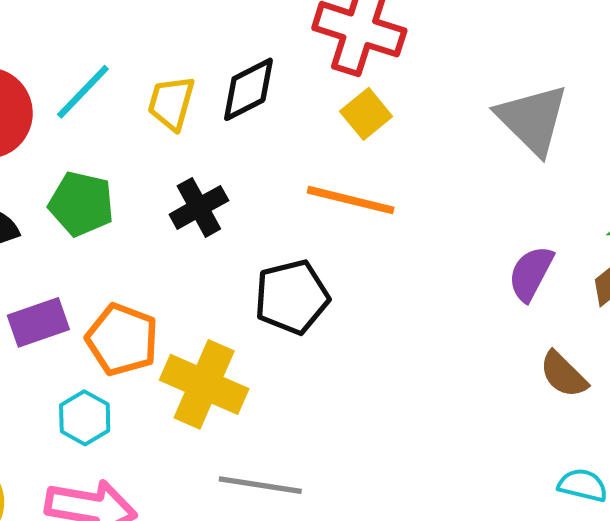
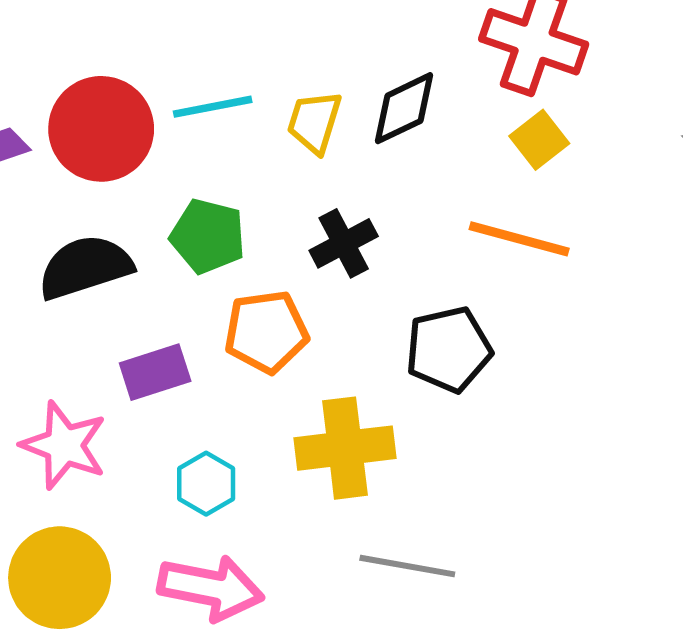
cyan line: (83, 92) -> (213, 107), turned 34
orange pentagon: (122, 339) -> (266, 332), moved, turned -30
yellow cross: (204, 384) -> (345, 448), turned -32

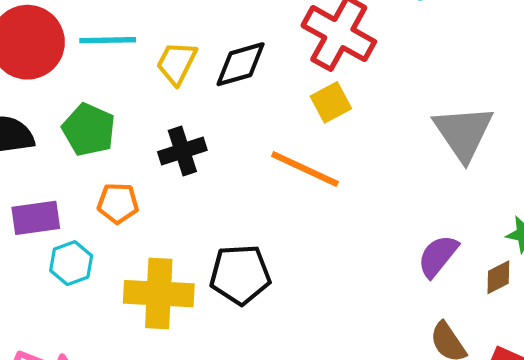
orange pentagon: (266, 332) -> (118, 203), size x0.7
black pentagon: (449, 349) -> (240, 275), moved
cyan hexagon: (206, 484) -> (71, 263), moved

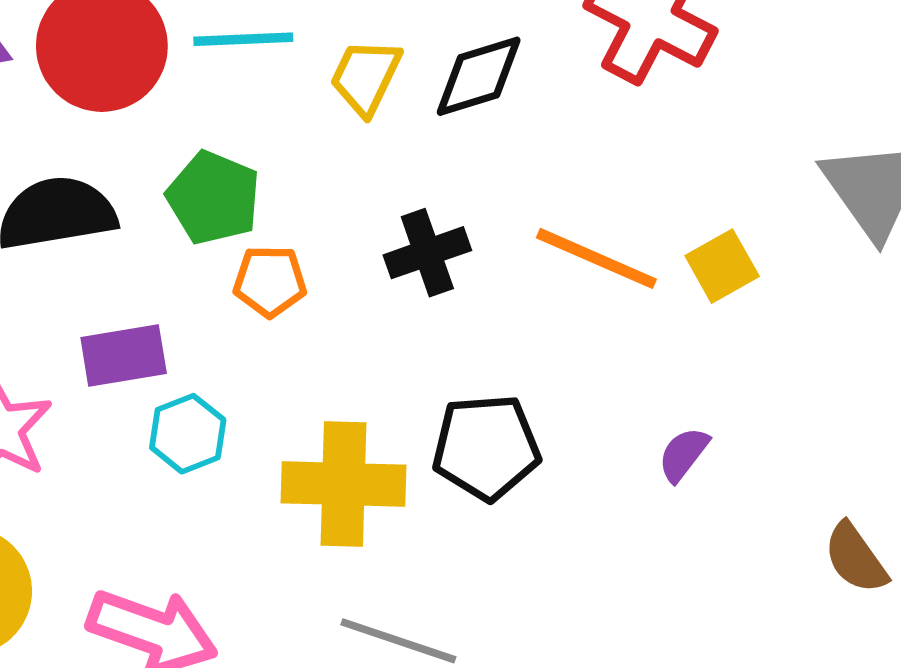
yellow square: (331, 102) -> (722, 266), moved
black cross: (182, 151) -> (427, 253), moved
orange pentagon: (118, 203) -> (270, 281), moved
purple semicircle: (438, 256) -> (683, 454), moved, size x0.7

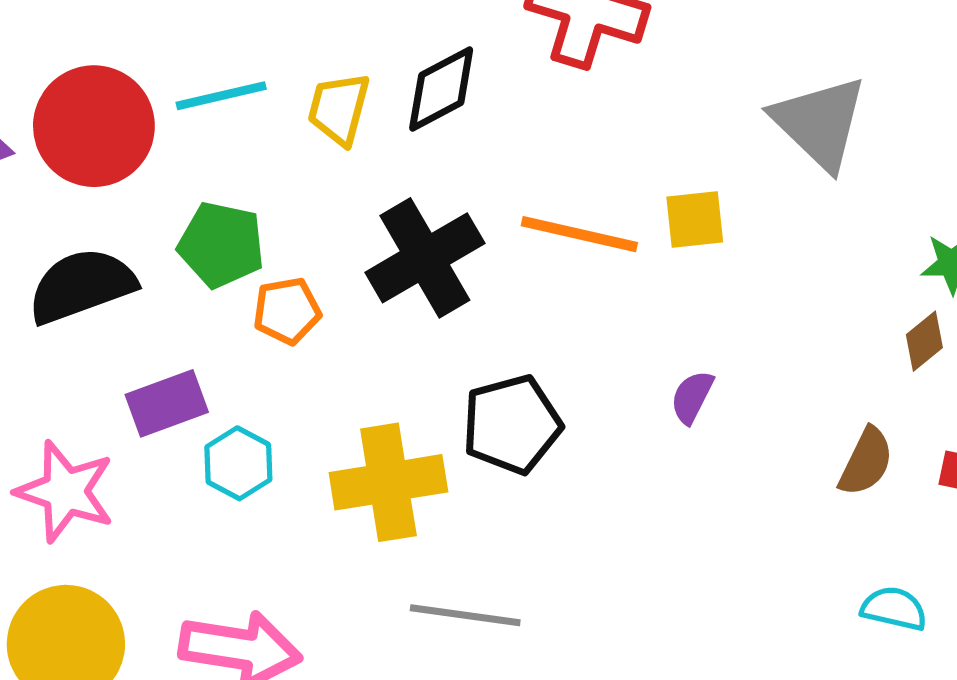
black cross: (427, 253) -> (425, 258), size x1.5
yellow square: (722, 266) -> (695, 219), turned 34
brown semicircle: (856, 558) -> (866, 462), turned -108

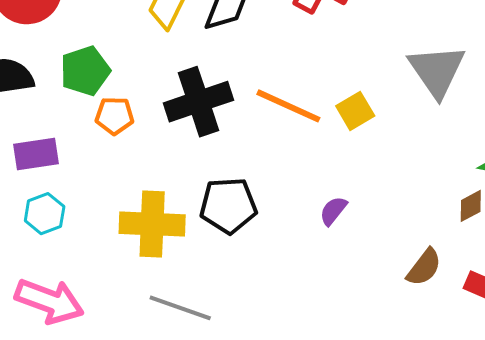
yellow square: (695, 219) -> (355, 111), turned -36
green pentagon: (221, 245) -> (85, 71), turned 30
cyan hexagon: (238, 463) -> (45, 214), moved

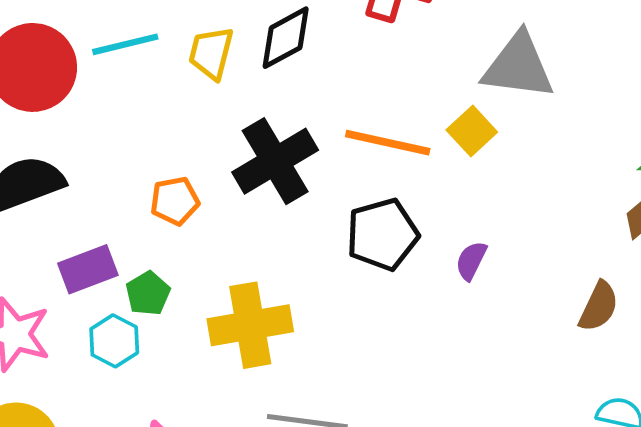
green pentagon: (85, 71) -> (148, 293), moved, size x0.7
gray triangle: (437, 71) -> (518, 66), moved, turned -36
black pentagon: (228, 206) -> (383, 234), moved

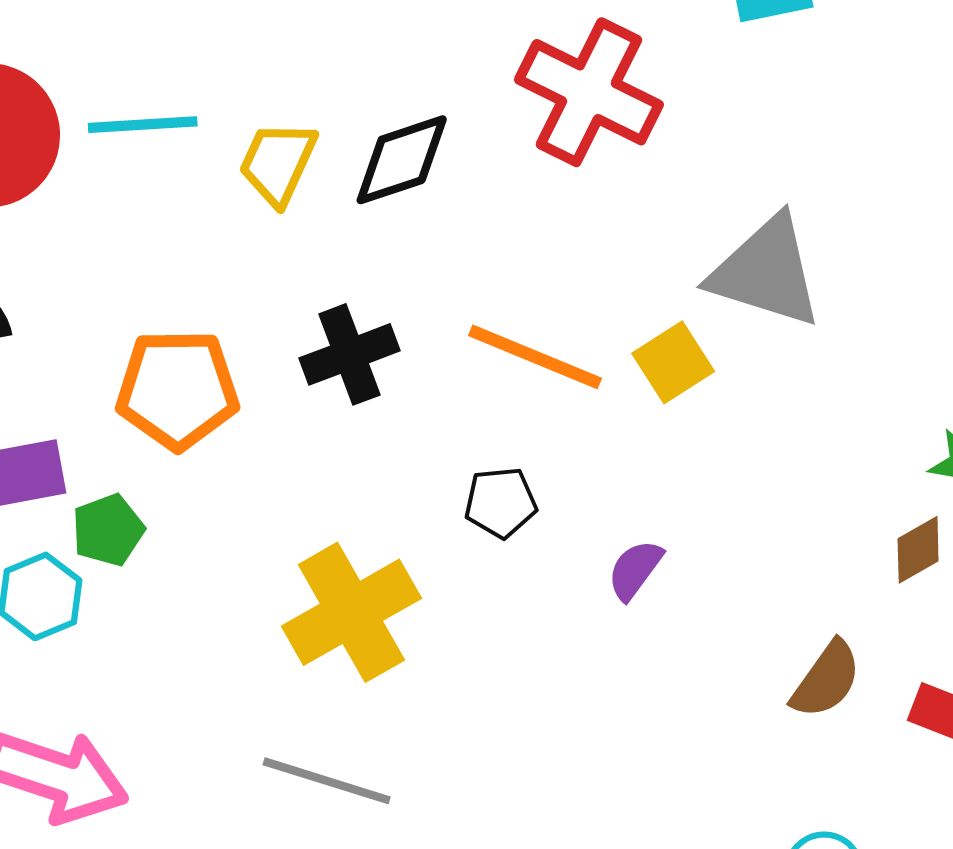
black cross: (275, 161) -> (349, 354), size x0.7
orange pentagon: (175, 201) -> (177, 389), size x1.5
black pentagon: (383, 234) -> (501, 503), size x0.6
yellow cross: (250, 325) -> (351, 612), moved, turned -30

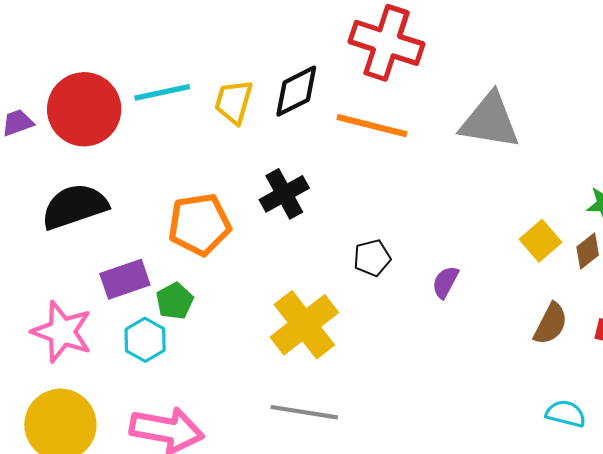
orange line: (535, 357) -> (372, 126), moved
yellow square: (673, 362) -> (541, 241), moved

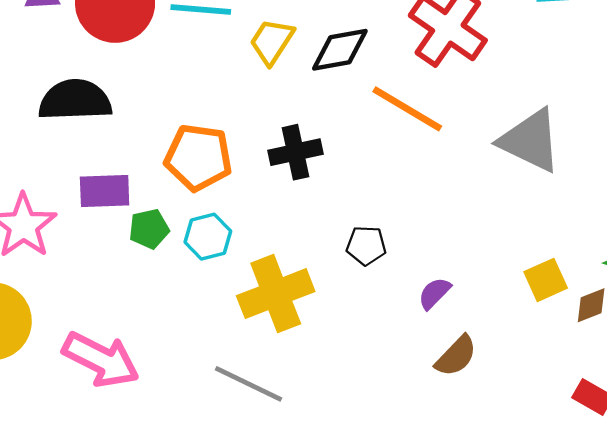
brown semicircle: (551, 324) -> (456, 356), moved
cyan hexagon: (145, 340) -> (208, 237), moved

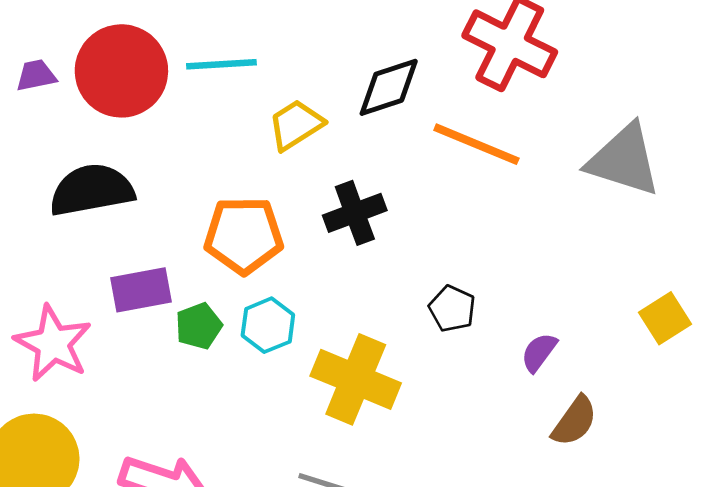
yellow trapezoid: (272, 41) -> (296, 125), moved, turned 33
black pentagon: (366, 245) -> (452, 309), turned 30
yellow cross: (276, 294) -> (356, 379), turned -38

